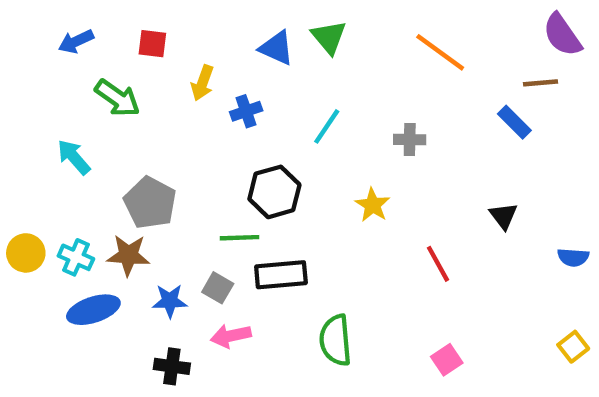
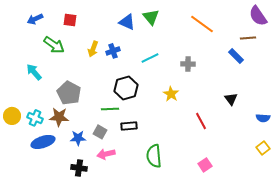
yellow arrow: (202, 83) -> (93, 49), moved
cyan line: (327, 126) -> (150, 58), turned 30
black rectangle: (281, 275) -> (129, 126), size x0.7
yellow square: (573, 347) -> (263, 148), moved

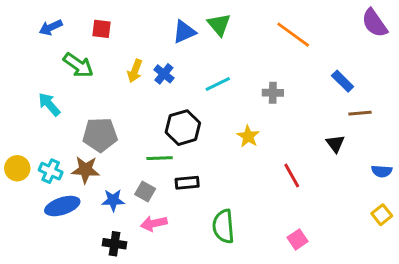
blue triangle: (127, 22) -> (184, 32), turned -48
brown line: (248, 38) -> (360, 113), moved
blue cross: (113, 51) -> (164, 74), turned -32
gray pentagon: (69, 93) -> (100, 135), turned -30

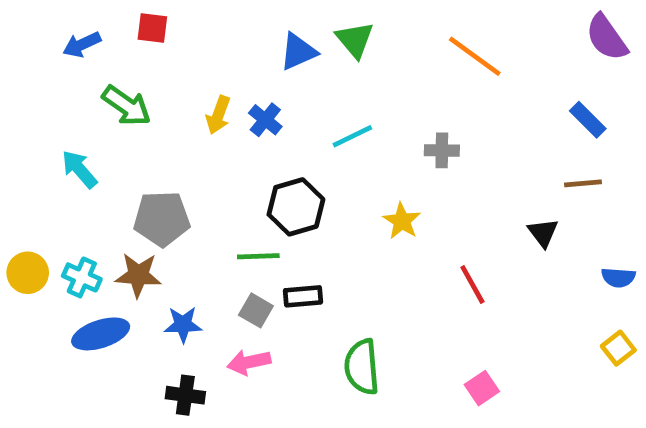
red square: (101, 29) -> (152, 28), moved
blue rectangle: (343, 81) -> (588, 120), moved
gray square: (145, 191) -> (256, 310), moved

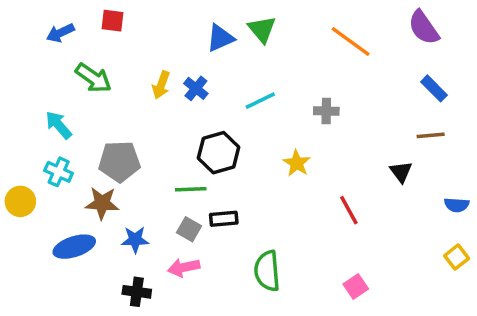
purple semicircle: (607, 37) -> (424, 28), moved
cyan cross: (82, 277) -> (59, 172), moved

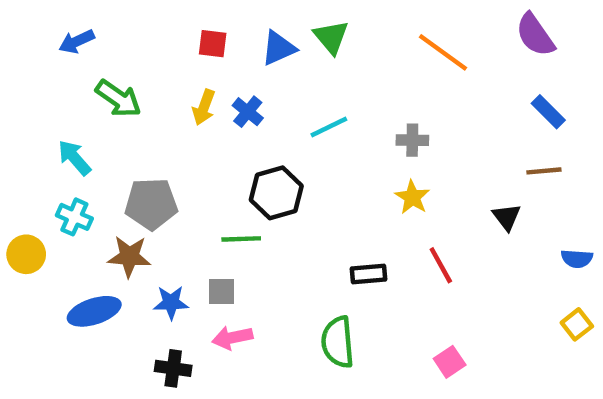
red square: (112, 21) -> (213, 44), moved
yellow star: (297, 163) -> (412, 197), moved
black rectangle: (224, 219) -> (368, 274), moved
gray square: (189, 229) -> (221, 292), moved, turned -30

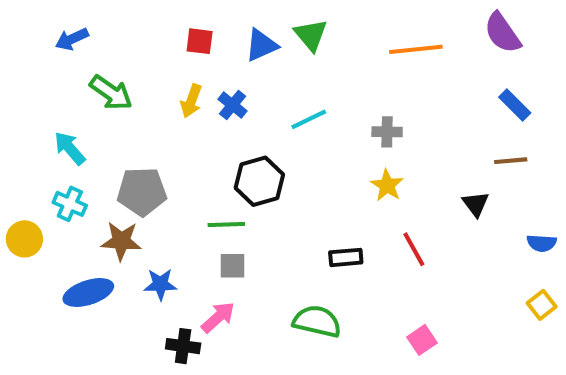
orange line: (443, 52) -> (416, 49), turned -42
gray square: (221, 292) -> (233, 266), moved
pink arrow: (232, 338) -> (218, 317), turned 150
green semicircle: (338, 342) -> (317, 321), turned 108
black cross: (173, 368) -> (183, 346), moved

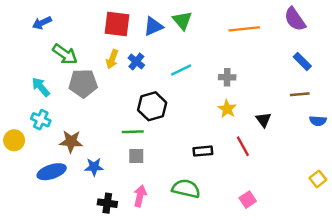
red square: (200, 41) -> (117, 24), size x1.6
gray pentagon: (142, 192) -> (83, 83), moved
black triangle: (476, 204) -> (263, 120), moved
blue semicircle: (542, 243) -> (318, 121), moved
pink arrow: (218, 317) -> (140, 196), moved, turned -35

